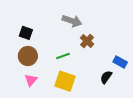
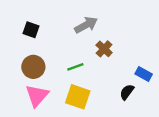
gray arrow: (72, 21) -> (86, 25), turned -48
black square: (26, 33) -> (31, 30), moved
pink triangle: (31, 80) -> (37, 96), size x1.5

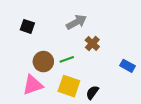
brown circle: (33, 67) -> (43, 62), moved
black semicircle: (127, 92) -> (92, 92), moved
pink triangle: (37, 96) -> (33, 85), turned 30

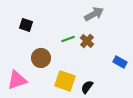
gray arrow: (76, 22) -> (94, 14), moved
green line: (67, 59) -> (68, 39), moved
pink triangle: (33, 85) -> (17, 80), moved

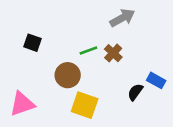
black square: (26, 25) -> (32, 43), moved
brown circle: (41, 58) -> (68, 75), moved
black semicircle: (87, 87) -> (135, 92), moved

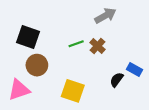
black square: (32, 43) -> (28, 37), size x1.5
brown circle: (68, 75) -> (37, 65), moved

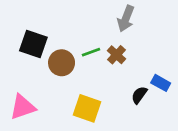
gray arrow: (105, 16) -> (126, 19), turned 140
brown circle: (37, 65) -> (62, 63), moved

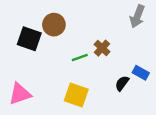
gray arrow: (126, 19) -> (137, 16), moved
green line: (91, 52) -> (80, 57), moved
brown circle: (62, 63) -> (54, 25), moved

